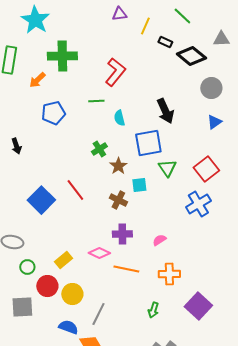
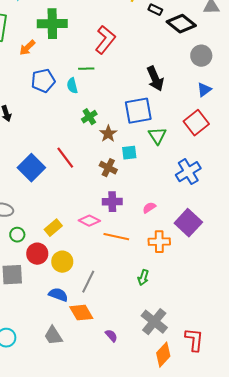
cyan semicircle: (119, 118) -> (72, 86), moved
red square: (206, 169) -> (196, 123), moved
purple square: (198, 306) -> (188, 223), moved

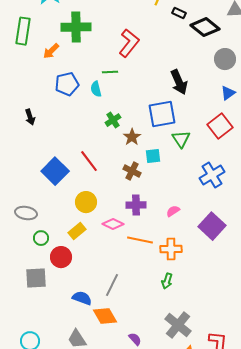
orange cross: (159, 242) -> (171, 249), moved
yellow circle: (62, 262) -> (86, 202), moved

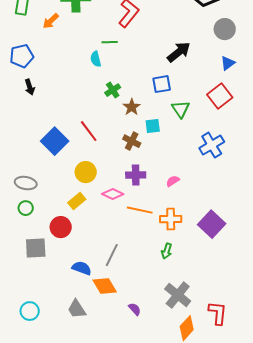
black arrow: (179, 82) -> (179, 52), turned -105
blue pentagon: (67, 84) -> (22, 56), moved
blue square: (162, 114) -> (162, 84), size x0.7
purple square: (212, 226) -> (212, 224), moved
green circle: (41, 238) -> (26, 208), moved

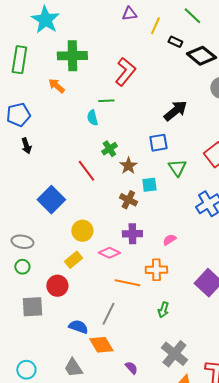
orange arrow: (51, 21) -> (56, 86), moved, turned 84
red line: (89, 131) -> (86, 171), moved
orange line: (140, 210) -> (127, 283), moved
orange cross: (171, 219) -> (156, 270), moved

